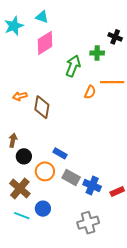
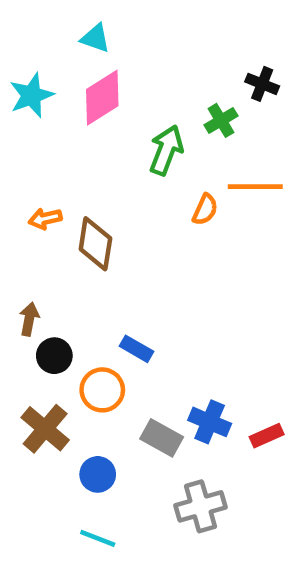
cyan star: (14, 26) -> (31, 95), moved
green cross: (97, 53) -> (221, 120), turned -32
gray rectangle: (71, 177) -> (162, 438), moved
cyan line: (22, 216) -> (98, 538), moved

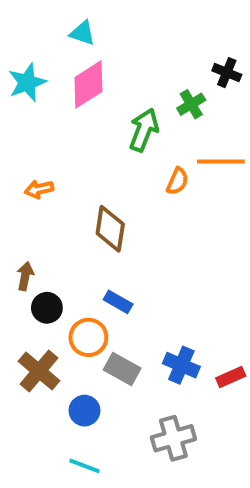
brown diamond: (95, 244) -> (110, 229), moved
gray rectangle: (162, 438) -> (122, 369), moved

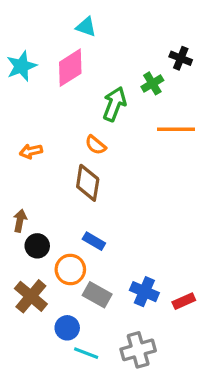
cyan triangle: (83, 33) -> (86, 27), moved
orange semicircle: (177, 181) -> (96, 145), moved, turned 105
cyan line: (84, 466) -> (86, 353), moved

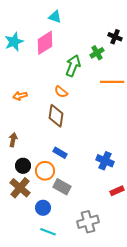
black circle: (37, 246) -> (23, 166), moved
blue cross: (144, 292) -> (105, 161), moved
cyan line: (86, 353) -> (48, 232), moved

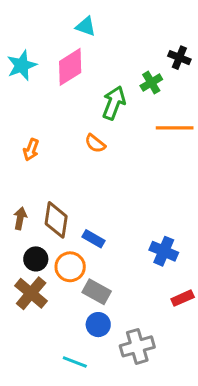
orange arrow: (20, 96) -> (31, 150), turned -56
brown diamond: (56, 116) -> (56, 220), moved
blue circle: (43, 208) -> (98, 325), moved

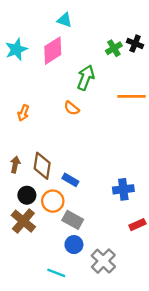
green cross: (151, 83) -> (114, 48), moved
blue cross: (164, 251) -> (123, 189), turned -30
gray cross: (137, 346) -> (103, 261), turned -30

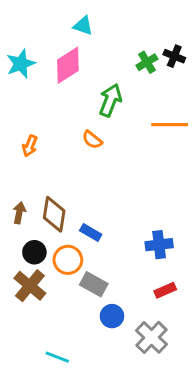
red rectangle: (137, 225) -> (165, 290), moved
blue circle: (74, 245) -> (112, 316), moved
gray cross: (103, 261) -> (151, 337), moved
cyan line: (56, 273) -> (57, 357), moved

